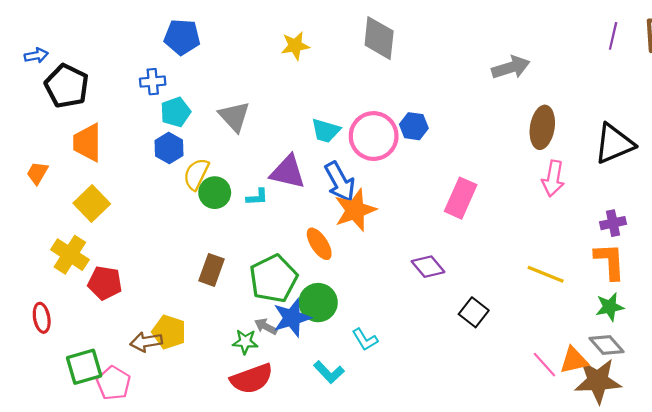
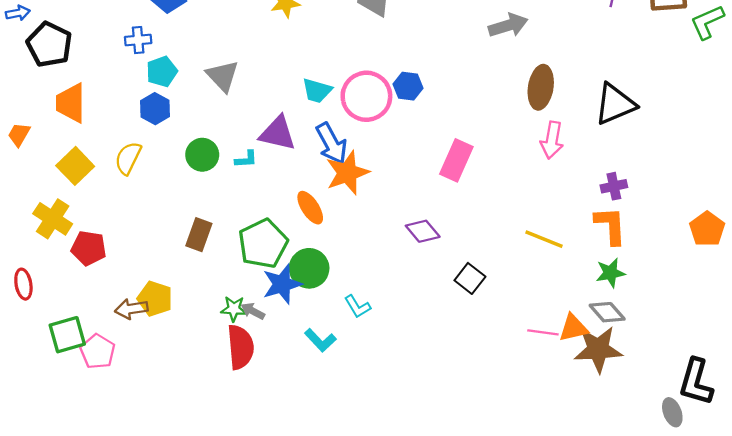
yellow semicircle: (196, 174) -> (128, 158), moved
gray arrow: (266, 326) -> (253, 311), moved
pink line: (544, 365) -> (543, 332), turned -40
red semicircle: (252, 379) -> (240, 347), turned -75

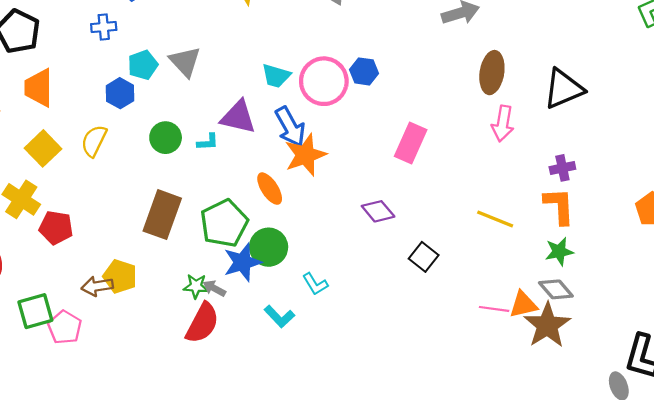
cyan pentagon: (162, 72) -> (143, 65), moved
brown rectangle: (199, 235) -> (162, 215), size x1.5
red semicircle: (240, 347) -> (202, 323), turned 33
brown star: (598, 349) -> (547, 325), turned -30

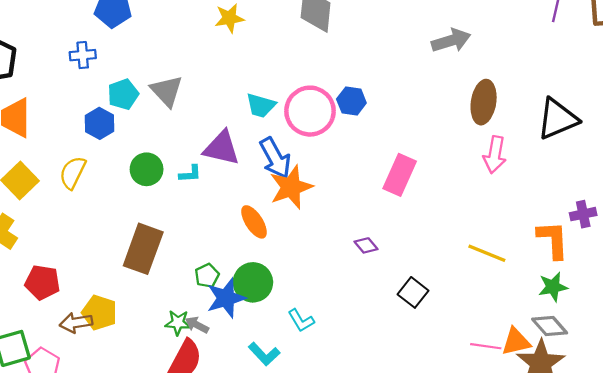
purple cross: (562, 168) -> (583, 214), moved
purple diamond: (378, 211) -> (366, 245), size x0.7
green pentagon: (224, 223) -> (207, 276), moved, size x0.5
red pentagon: (56, 228) -> (42, 282), moved

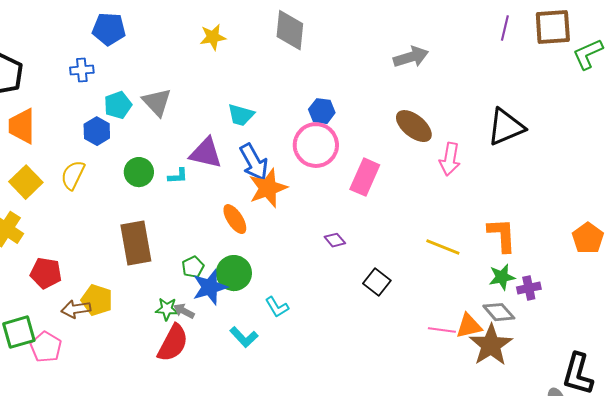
brown ellipse: (484, 102) -> (414, 126), moved, turned -60
pink circle: (310, 111) -> (316, 145), moved
purple cross: (583, 214) -> (529, 288), moved
brown rectangle: (143, 249) -> (136, 243), turned -30

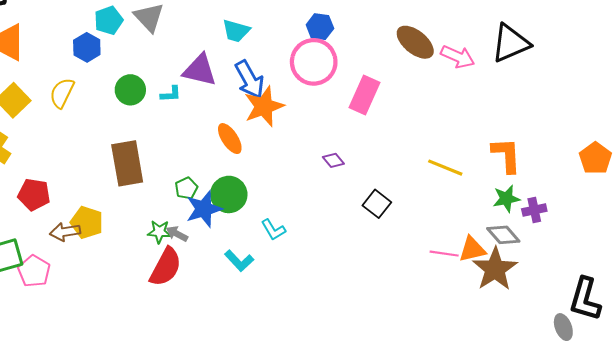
pink arrow: (450, 159) -> (458, 57), moved, turned -76

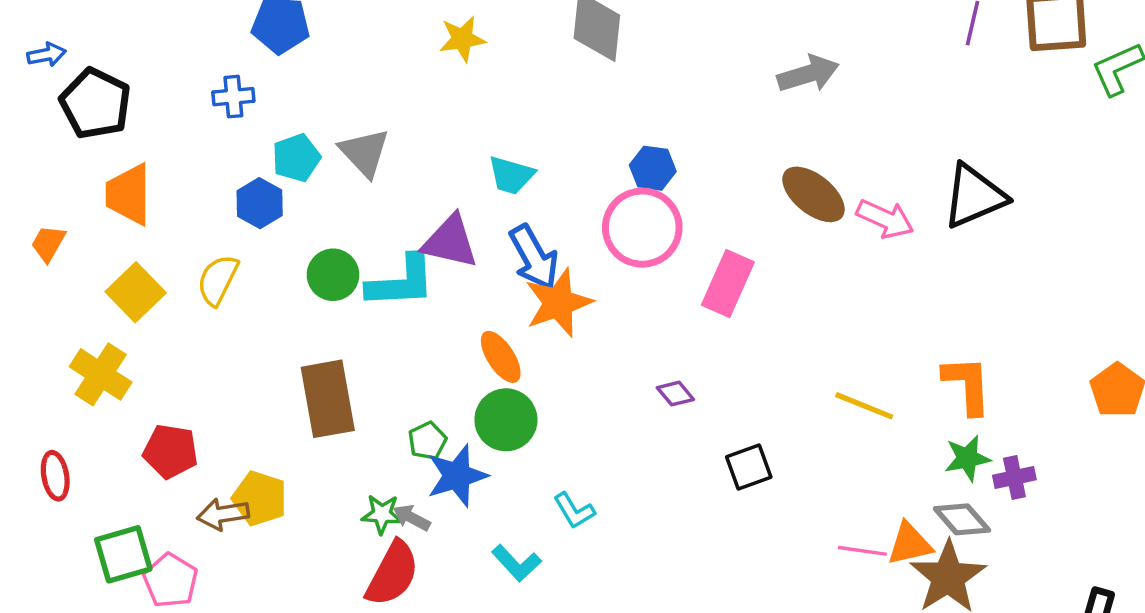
cyan L-shape: (171, 94) -> (401, 282), size x2.0
green circle: (229, 194) -> (506, 420), moved
black square: (377, 204) -> (749, 467), turned 32

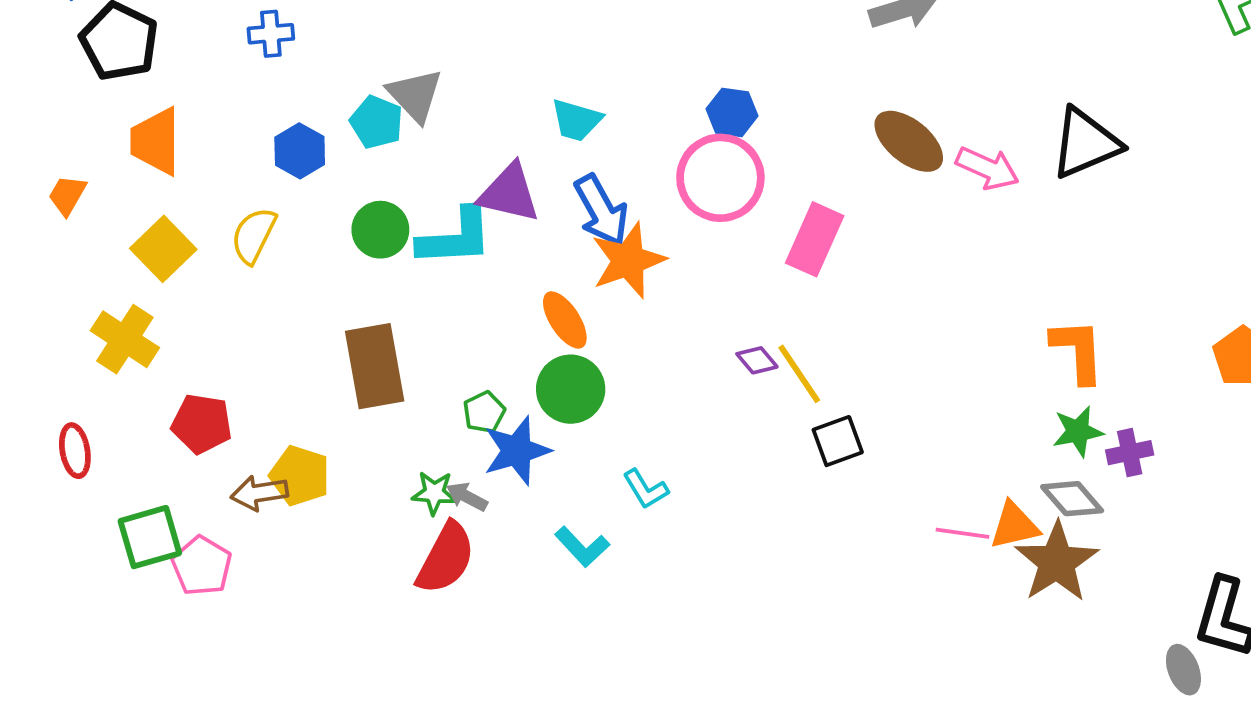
cyan pentagon: (296, 158) -> (377, 122), moved, turned -30
yellow line: (864, 406) -> (799, 374), moved, turned 34

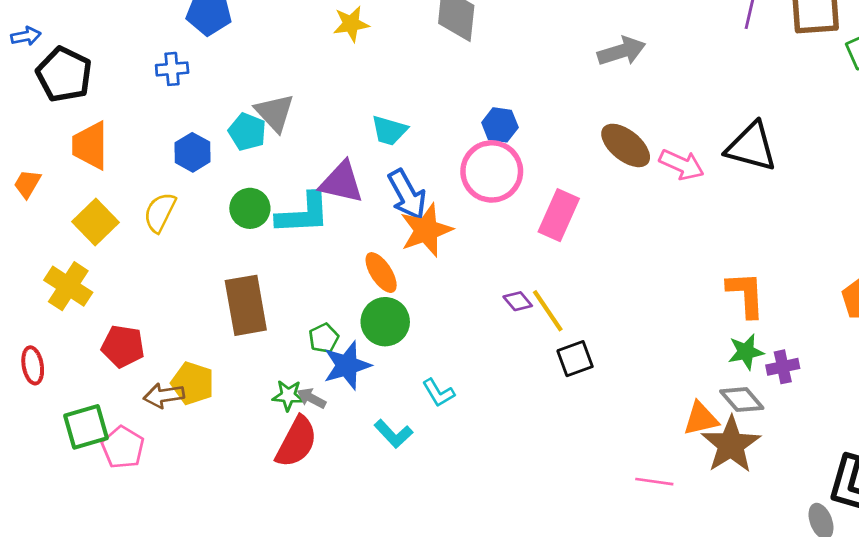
black triangle: (1085, 143) -> (751, 147), turned 38
pink line: (963, 533) -> (654, 482), moved

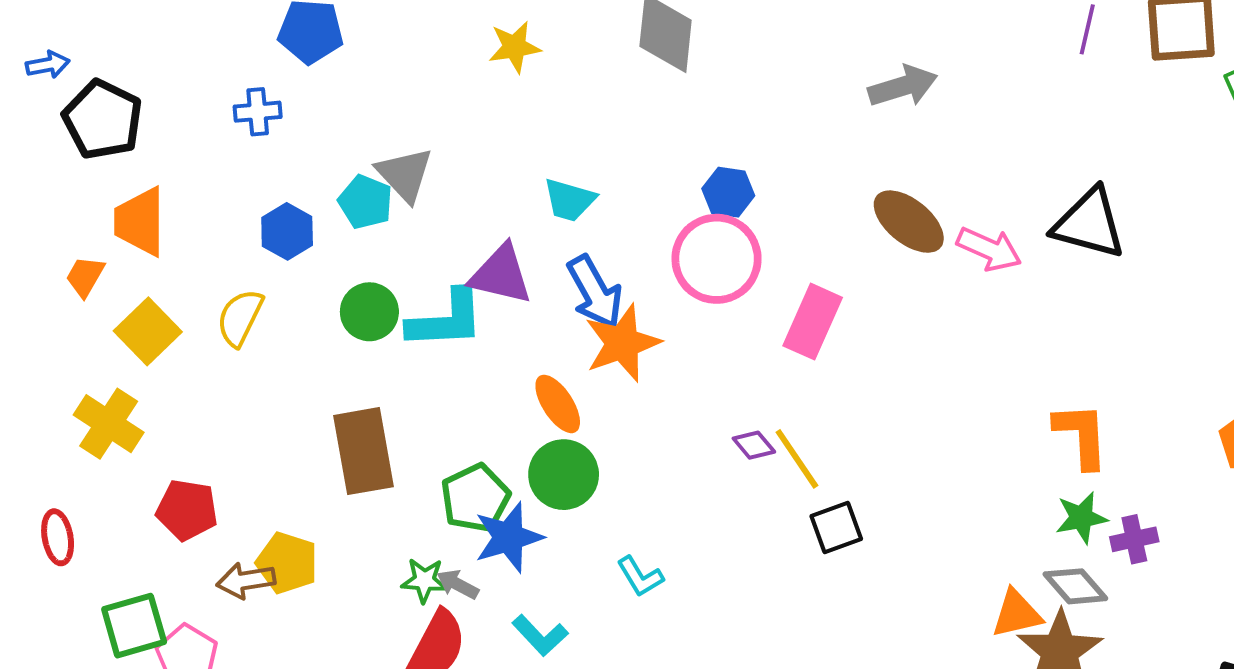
orange trapezoid: (27, 184) -> (85, 276), moved
green pentagon: (324, 338) -> (475, 498), size x1.6
cyan L-shape: (393, 434) -> (540, 635), moved

